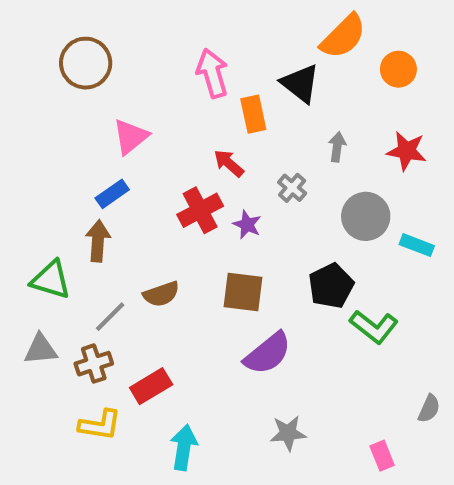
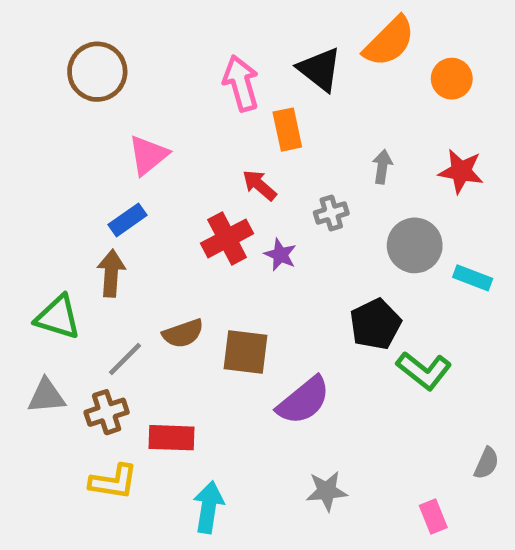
black triangle: (300, 83) -> (320, 69), moved
gray cross: (292, 188) -> (331, 213), turned 32
brown square: (243, 292) -> (246, 352), moved
red rectangle: (151, 386) -> (171, 438), turned 33

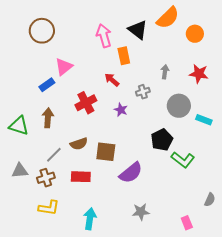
blue rectangle: (127, 220) -> (47, 85), moved
red cross: (227, 238) -> (86, 103), moved
green triangle: (58, 317) -> (19, 126), moved
red rectangle: (171, 438) -> (81, 177), moved

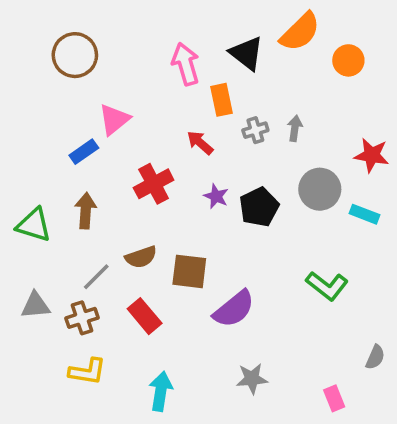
red star: (199, 74) -> (372, 155), moved
gray cross: (143, 92) -> (255, 130), moved
black pentagon: (162, 140) -> (259, 207), moved
red rectangle: (81, 177) -> (145, 316), turned 48

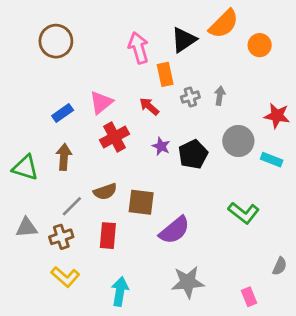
black triangle: (247, 53) -> (184, 40), turned 48
pink triangle: (114, 119) -> (101, 102), moved
red rectangle: (145, 316) -> (108, 236), turned 45
yellow L-shape: (87, 372) -> (65, 277), turned 32
gray star: (252, 379) -> (188, 282), size x1.4

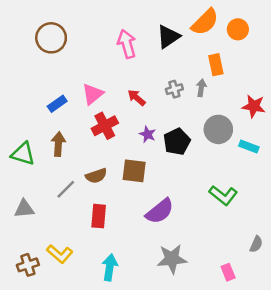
orange circle: (260, 45) -> (238, 29), moved
orange rectangle: (165, 74) -> (216, 65), moved
brown square: (141, 202) -> (134, 171), moved
brown cross: (61, 237) -> (28, 265), moved

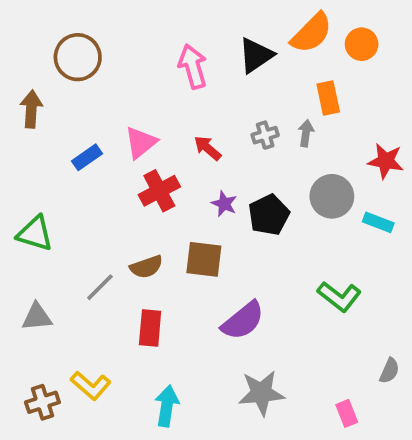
brown arrow: (58, 144) -> (31, 109), moved

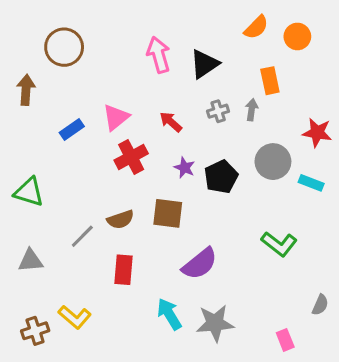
orange semicircle: (311, 33) -> (256, 27), size x0.7
black triangle: (256, 55) -> (204, 64), moved
cyan arrow: (167, 406) -> (169, 314), moved, turned -40

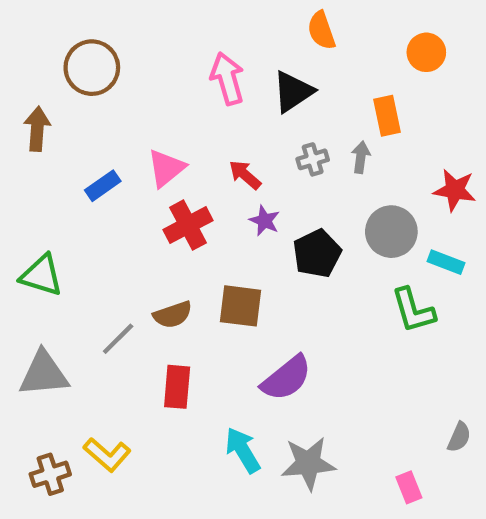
orange semicircle: (256, 27) -> (321, 30), moved, turned 116
purple star: (185, 168) -> (265, 221), moved
green L-shape: (279, 244) -> (413, 310), moved, turned 36
gray triangle: (31, 261) -> (44, 374), size x1.4

